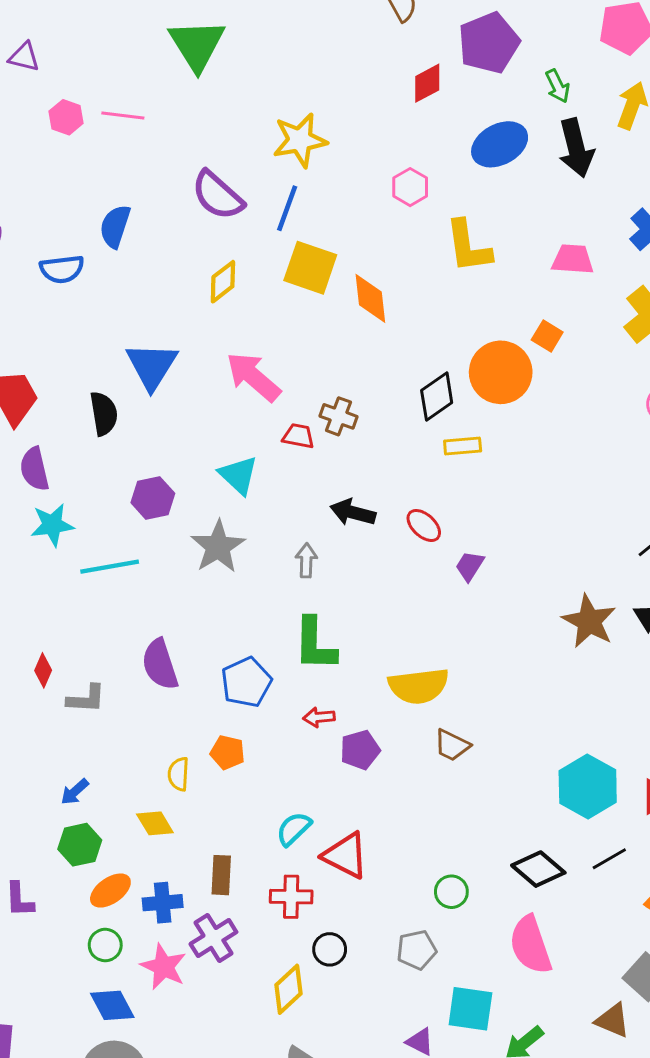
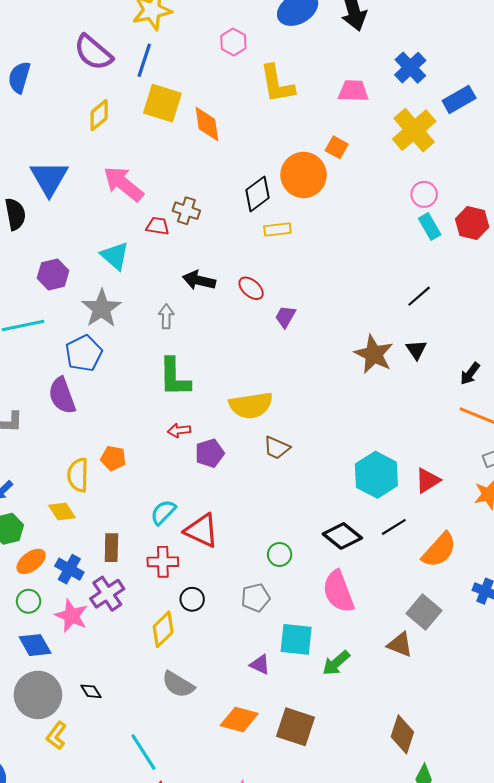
blue pentagon: (246, 682) -> (84, 353), moved
yellow semicircle: (178, 774) -> (78, 475), size x1.4
blue cross: (163, 903) -> (69, 569), turned 36

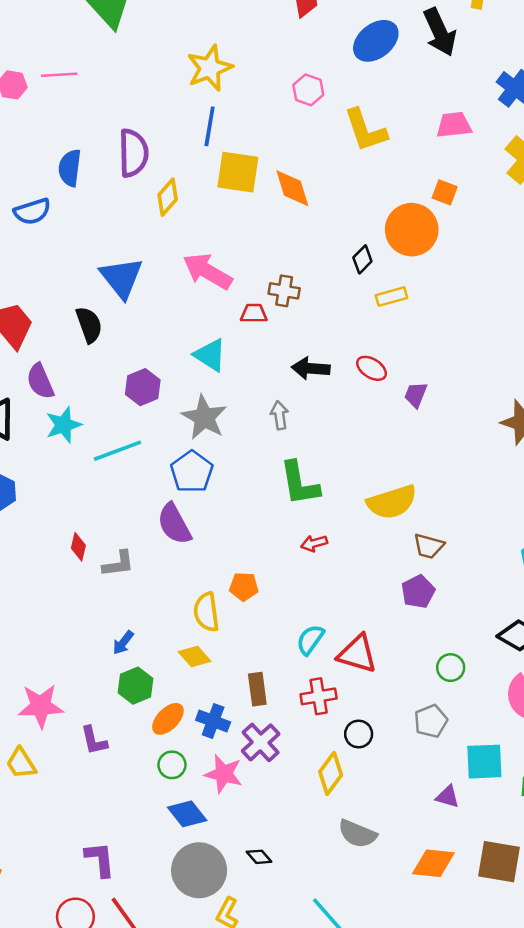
purple semicircle: (93, 52) -> (133, 153), moved, turned -123
black diamond: (258, 194) -> (362, 259), size x0.7
purple pentagon: (210, 453) -> (418, 592), moved

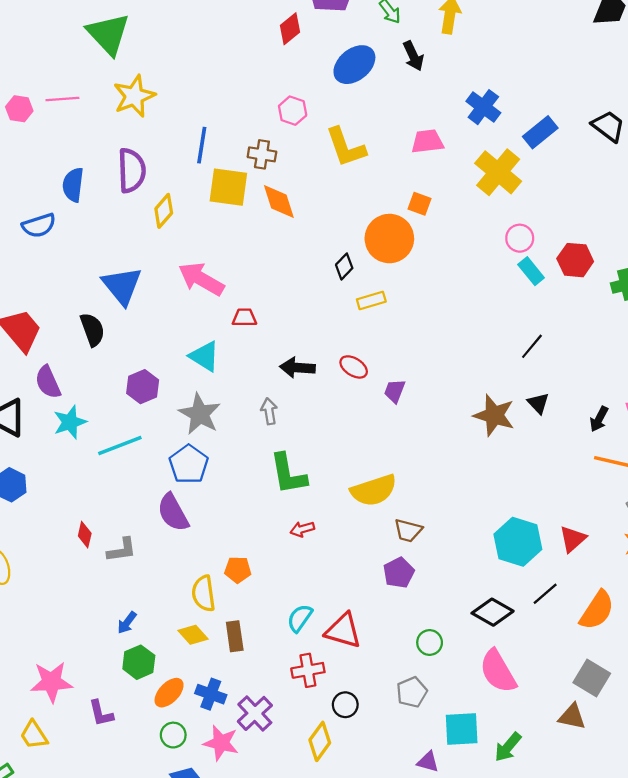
black arrow: (440, 32) -> (413, 56), size x0.7
yellow star: (210, 68) -> (134, 96), moved
brown cross: (284, 291) -> (262, 154), moved
brown rectangle: (257, 689) -> (235, 636), moved

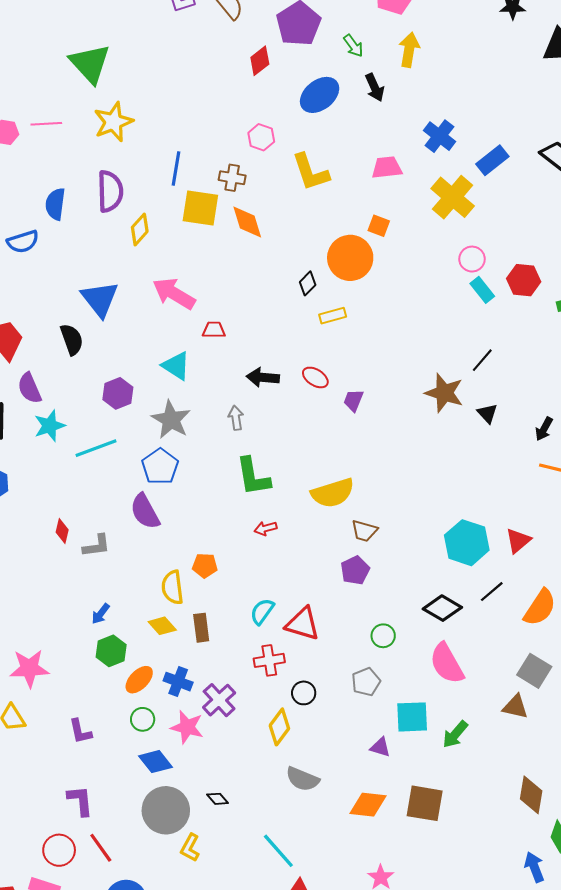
brown star: (494, 415) -> (444, 393), moved
purple L-shape: (101, 713) -> (80, 731), moved

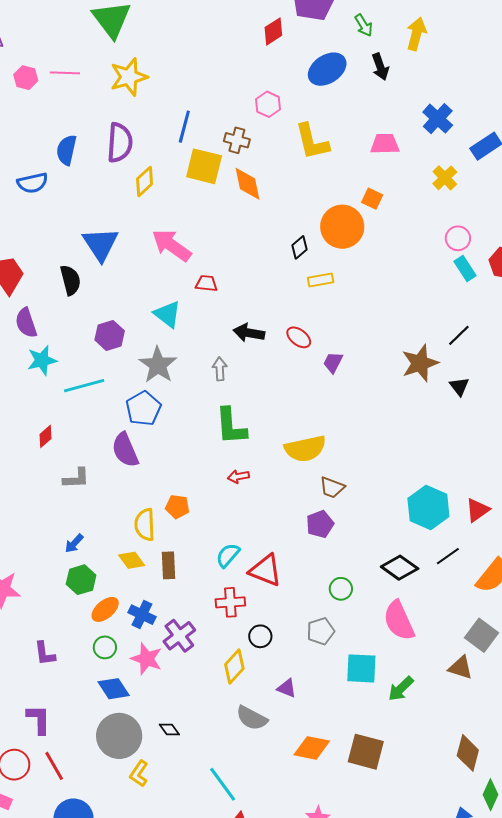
yellow cross: (453, 197) -> (445, 178), size x0.6
brown star: (444, 393) -> (420, 363), turned 30
red diamond: (62, 531) -> (45, 436), moved, turned 30
purple triangle: (380, 747) -> (287, 688), moved

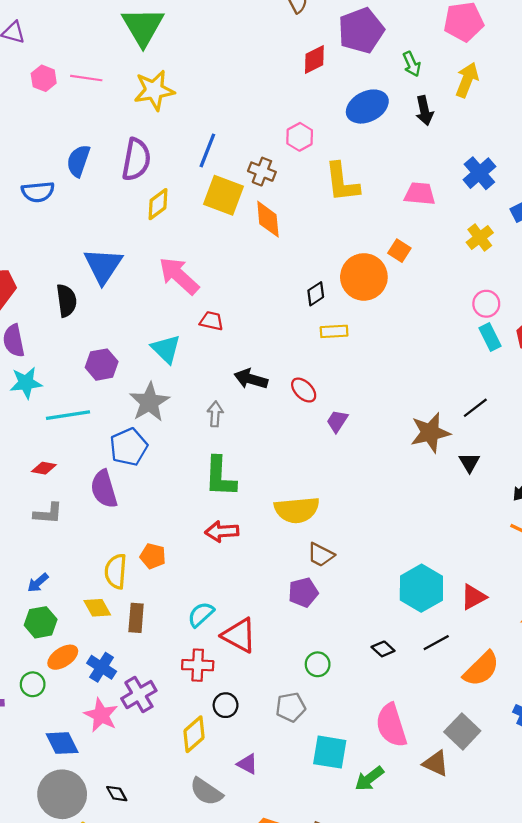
red diamond: (45, 436) -> (44, 468), moved, turned 45
red arrow: (238, 477) -> (222, 531), size x1.4
black diamond: (400, 568) -> (383, 649), size x0.6
pink semicircle: (399, 621) -> (391, 725), moved
green circle: (105, 647) -> (33, 684), moved

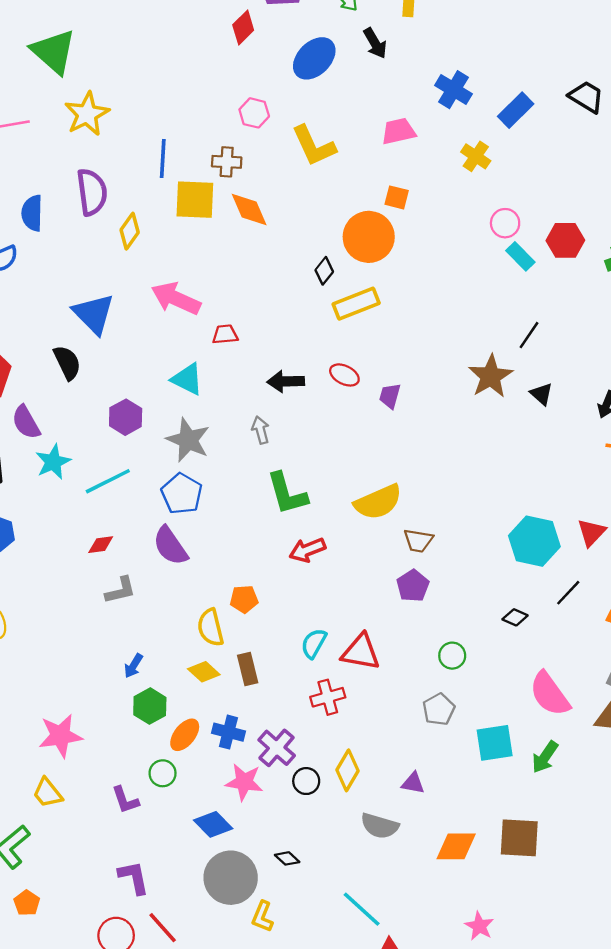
yellow rectangle: (334, 331) -> (356, 304), size x1.5
black circle: (226, 705) -> (306, 781), moved

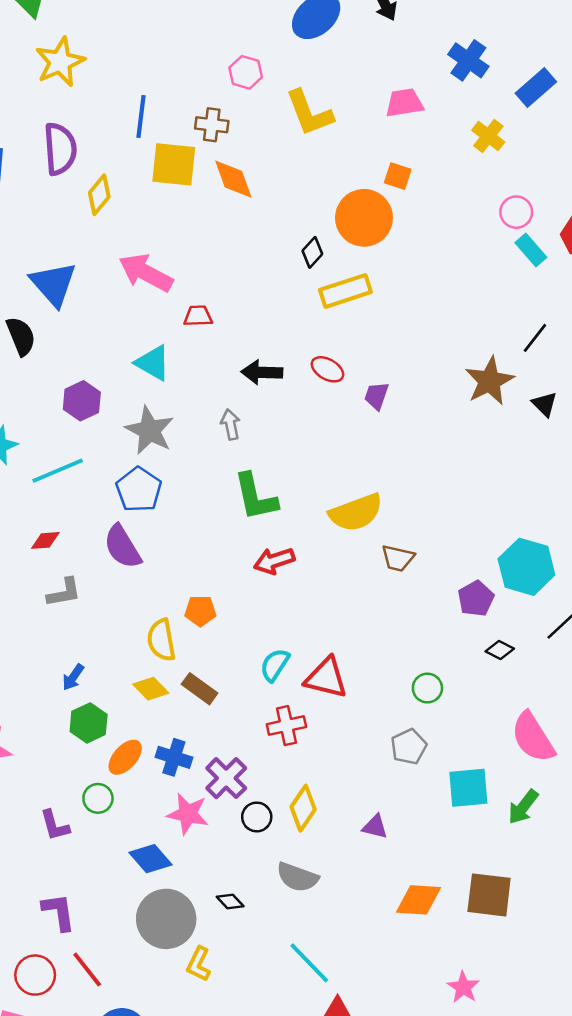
purple pentagon: (413, 586) -> (476, 599), moved
brown rectangle: (248, 669) -> (200, 689), turned -44
gray semicircle: (380, 826) -> (297, 877), moved
pink star: (479, 926) -> (463, 987), moved

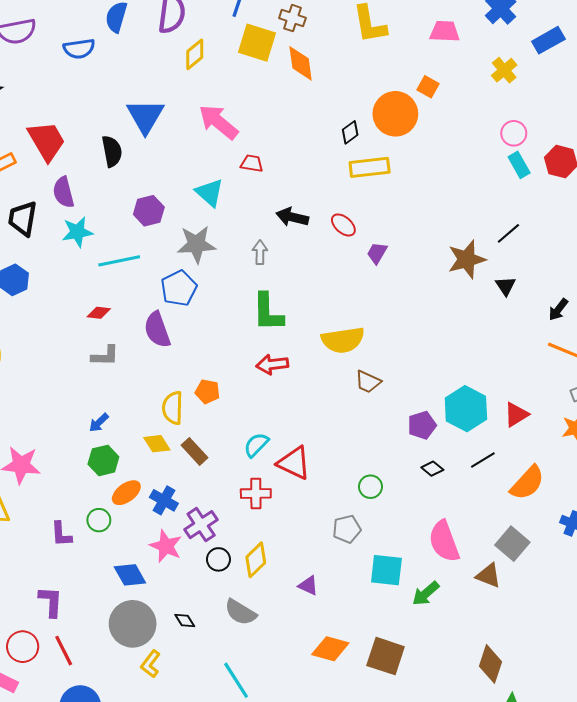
gray star: (150, 430) -> (196, 244), turned 30

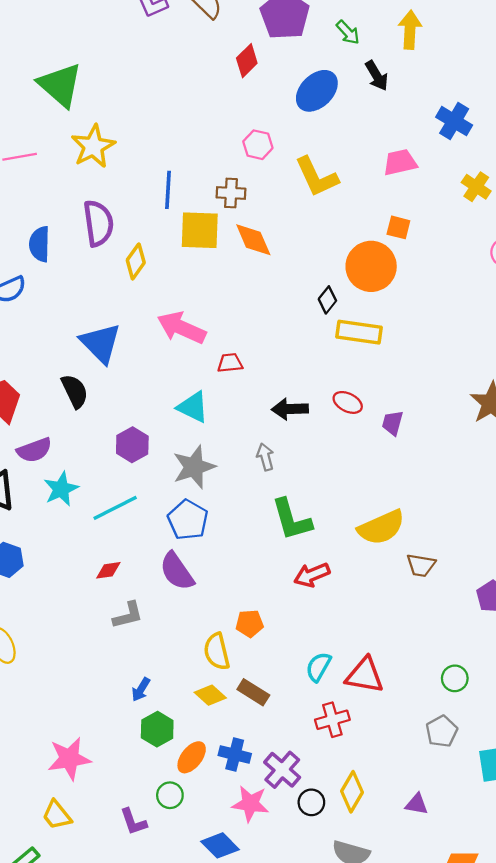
yellow rectangle: (370, 167) -> (359, 332), turned 30
purple semicircle: (63, 192) -> (34, 450), turned -80

